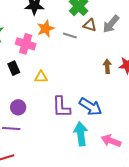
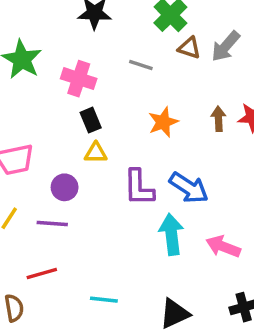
orange star: (46, 29) -> (163, 122), moved
gray line: (70, 35) -> (141, 65), moved
black rectangle: (14, 68) -> (91, 120), moved
yellow triangle: (41, 77) -> (96, 153), moved

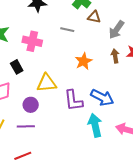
gray arrow: (226, 46) -> (116, 30), moved
black rectangle: (91, 120) -> (17, 67), moved
yellow triangle: (96, 153) -> (47, 83), size x1.5

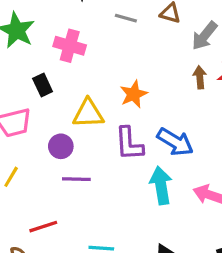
gray line: (67, 30) -> (126, 18), moved
orange star: (83, 61) -> (134, 94), moved
purple line: (26, 126) -> (76, 179), moved

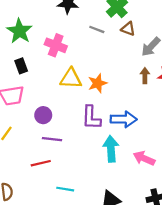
black rectangle: (43, 85) -> (21, 66), moved
yellow triangle: (88, 113) -> (71, 78), moved
blue arrow: (175, 142) -> (124, 119), turned -35
red line: (43, 227) -> (41, 163), moved

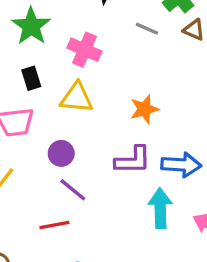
yellow triangle: (71, 78) -> (77, 98), moved
purple L-shape: (91, 118) -> (133, 160), turned -95
purple line: (52, 139) -> (73, 190), turned 30

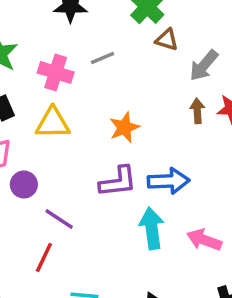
gray line: (147, 29) -> (103, 58), moved, turned -40
purple circle: (61, 153) -> (24, 185), moved
red line: (54, 225) -> (44, 258), turned -48

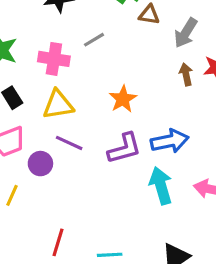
purple line: (59, 219) -> (69, 143), moved
red line: (44, 258) -> (58, 242), moved

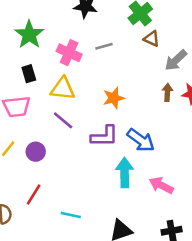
blue arrow: (170, 141) -> (141, 140), turned 32
purple circle: (40, 164) -> (36, 152), moved

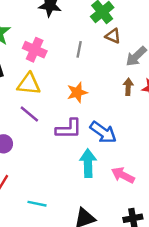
gray line: (104, 46) -> (79, 49), moved, turned -63

